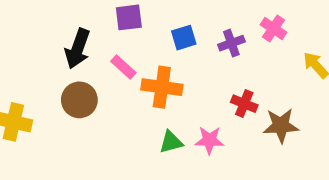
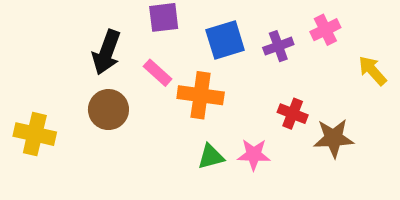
pink cross: (274, 28) -> (325, 30), turned 30
blue square: (184, 38) -> (225, 40), size x1.4

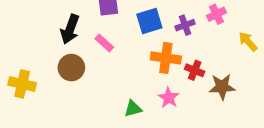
orange cross: (201, 95) -> (166, 58), moved
pink star: (254, 155) -> (169, 98), turned 30
green triangle: (211, 157) -> (133, 109), moved

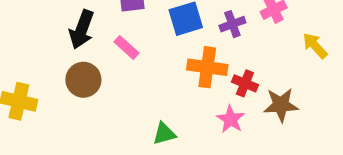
pink star: (169, 98) -> (231, 119), moved

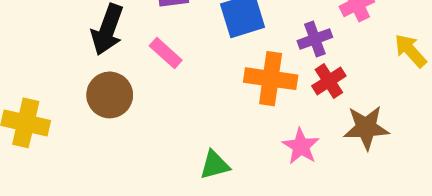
purple cross: (232, 24) -> (315, 39), moved
red cross: (245, 83) -> (329, 81), moved, turned 35

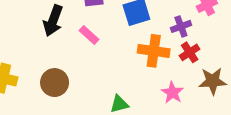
brown circle: (110, 95) -> (55, 83), moved

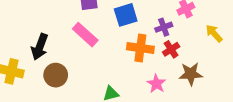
black arrow: (53, 21) -> (40, 47), moved
pink rectangle: (89, 35) -> (85, 35), size x1.5

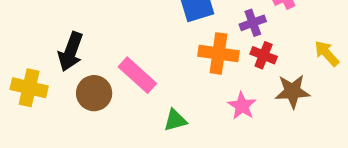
yellow arrow: (214, 33) -> (327, 53), moved
pink rectangle: (85, 35) -> (137, 75), moved
red cross: (171, 49) -> (264, 55), turned -35

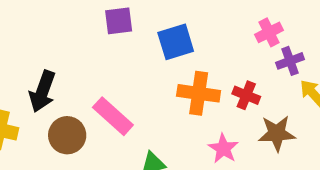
purple cross: (253, 23) -> (290, 61), moved

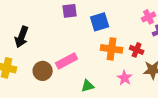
black arrow: (42, 91) -> (22, 37), moved
pink rectangle: (113, 116) -> (67, 61), turned -70

